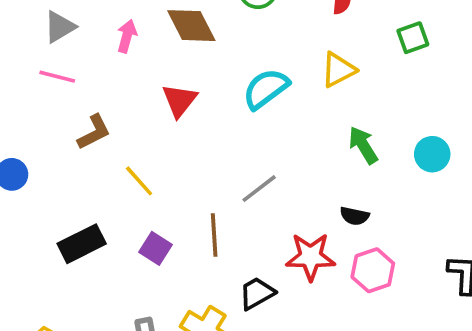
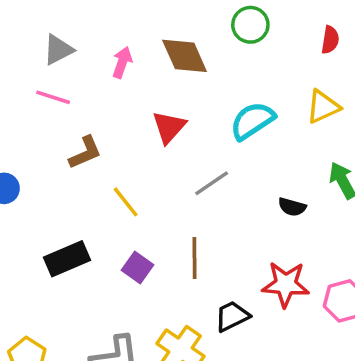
gray line: (259, 189) -> (212, 183), moved
black semicircle: (354, 216) -> (292, 207), moved

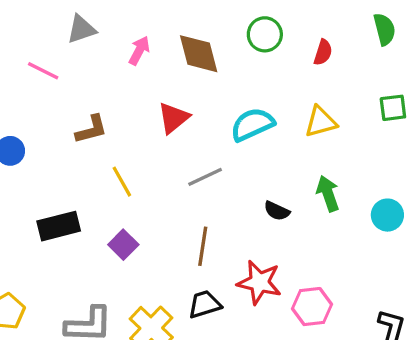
red semicircle: (330, 40) -> (323, 52), moved
pink line: (53, 97) -> (43, 71), moved
brown line: (195, 258) -> (203, 246), moved

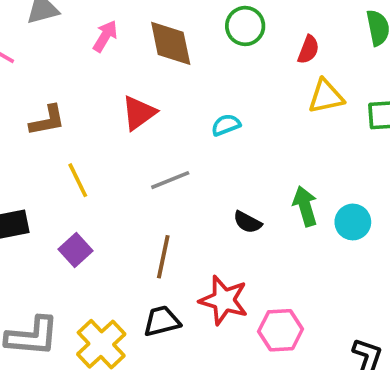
yellow triangle: (321, 122) -> (326, 96), moved
cyan semicircle: (252, 124) -> (226, 125), size x0.6
cyan circle: (387, 215) -> (353, 222), moved

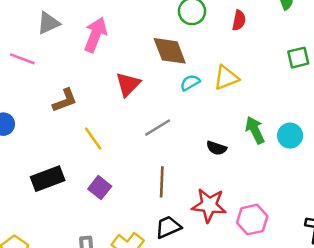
pink arrow: (105, 36) -> (95, 35), size x1.5
brown diamond: (171, 43) -> (170, 51), moved
yellow triangle: (326, 96) -> (226, 78), moved

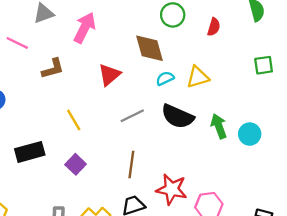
brown L-shape: (65, 100) -> (53, 69), moved
black semicircle: (217, 148) -> (178, 116), moved, size x1.8

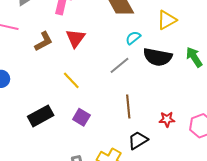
red triangle: (109, 75) -> (75, 38), moved
cyan semicircle: (165, 78) -> (133, 38), moved
red star: (172, 189) -> (167, 119), size x0.6

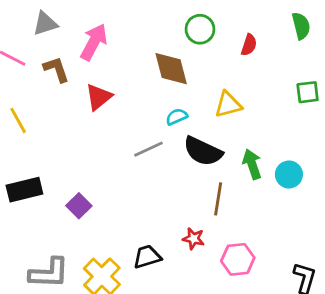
brown L-shape: (44, 41) -> (56, 69), moved, turned -95
yellow line: (71, 80) -> (18, 120), moved
brown line: (128, 106) -> (218, 199), moved

